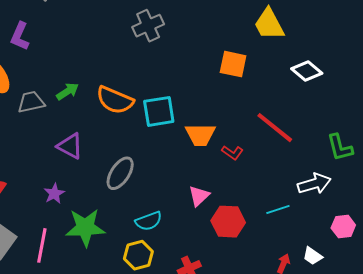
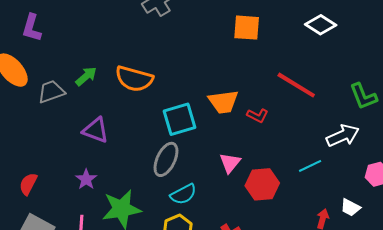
cyan square: (159, 111) -> (180, 119), moved
gray ellipse: (120, 173) -> (166, 159), moved

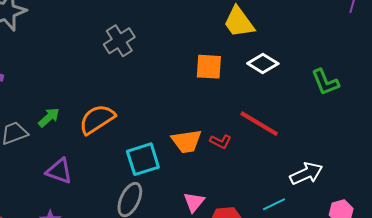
white diamond: (321, 25) -> (263, 63), moved
orange semicircle: (134, 79) -> (97, 119), turned 132
green L-shape: (363, 96) -> (325, 82), moved
red L-shape: (258, 115) -> (221, 141), moved

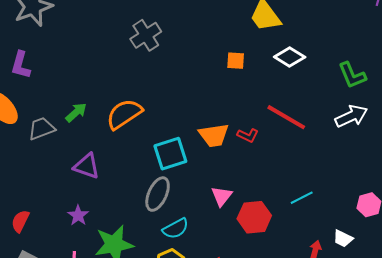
orange square: (209, 67) -> (236, 61), size x0.7
white arrow: (306, 174) -> (351, 116), moved

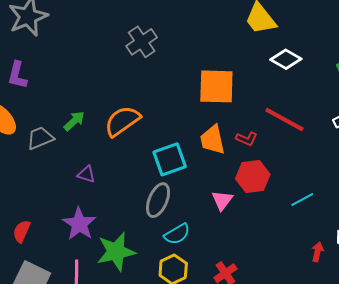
orange square: (236, 61) -> (216, 86), moved, size x2.0
orange trapezoid: (214, 135) -> (213, 140), turned 88
purple triangle: (87, 166) -> (86, 174), size x0.7
purple star: (78, 215) -> (79, 224), size x1.6
red hexagon: (254, 217) -> (253, 176), moved

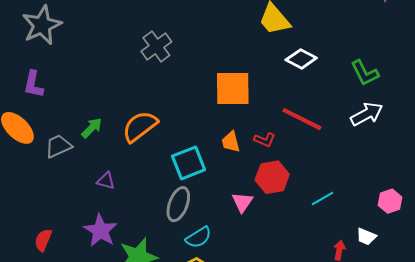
orange trapezoid: (213, 140) -> (231, 142), size x0.7

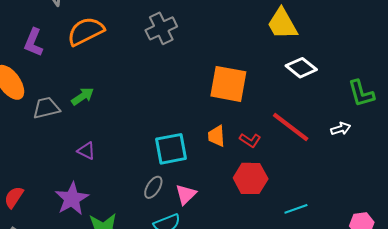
white arrow: (367, 114) -> (341, 129), moved, size x0.6
orange semicircle: (140, 126) -> (86, 31), moved
pink triangle: (242, 202) -> (186, 194), moved
gray ellipse: (178, 204) -> (153, 187), size x0.7

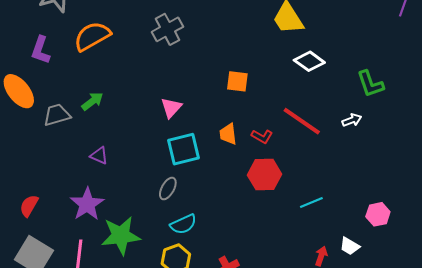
orange square: (228, 84) -> (237, 81), size x0.6
pink triangle: (186, 194) -> (171, 108), moved

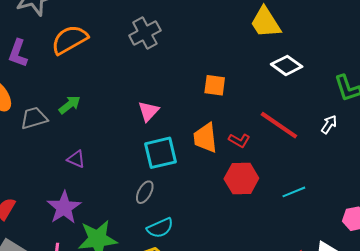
white arrow: (352, 120) -> (329, 124), turned -36
orange trapezoid: (228, 134) -> (205, 138), size x1.4
cyan line: (311, 203) -> (294, 192), moved

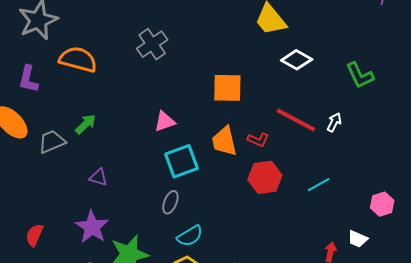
orange semicircle: (70, 40) -> (78, 59), turned 51
orange square: (215, 85) -> (227, 88), size x1.4
pink triangle: (148, 111) -> (165, 121), turned 35
white arrow: (329, 124) -> (334, 122), moved

